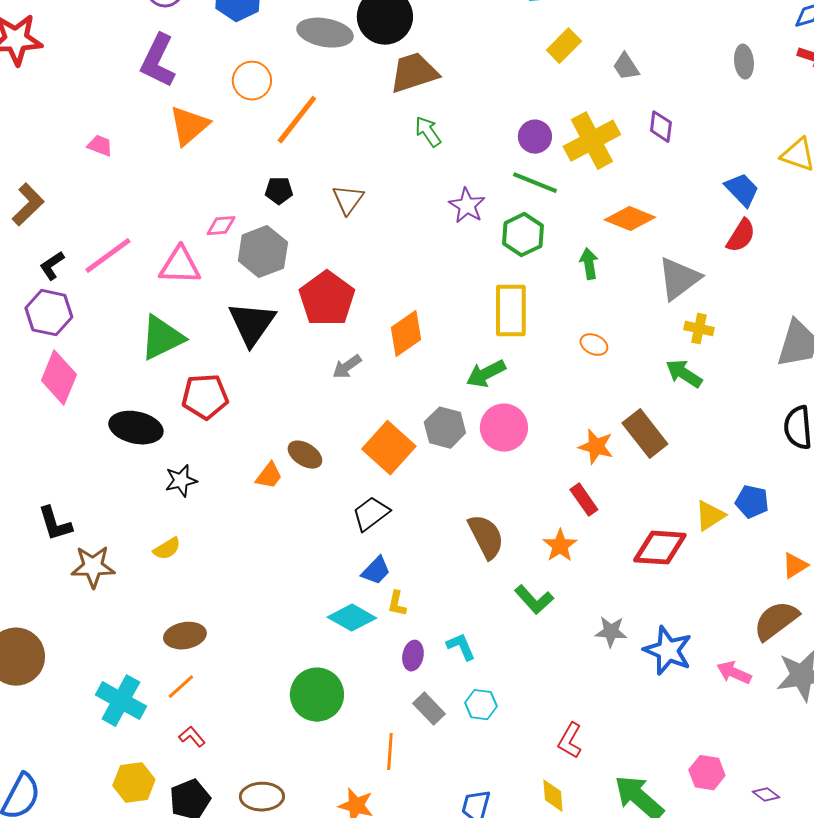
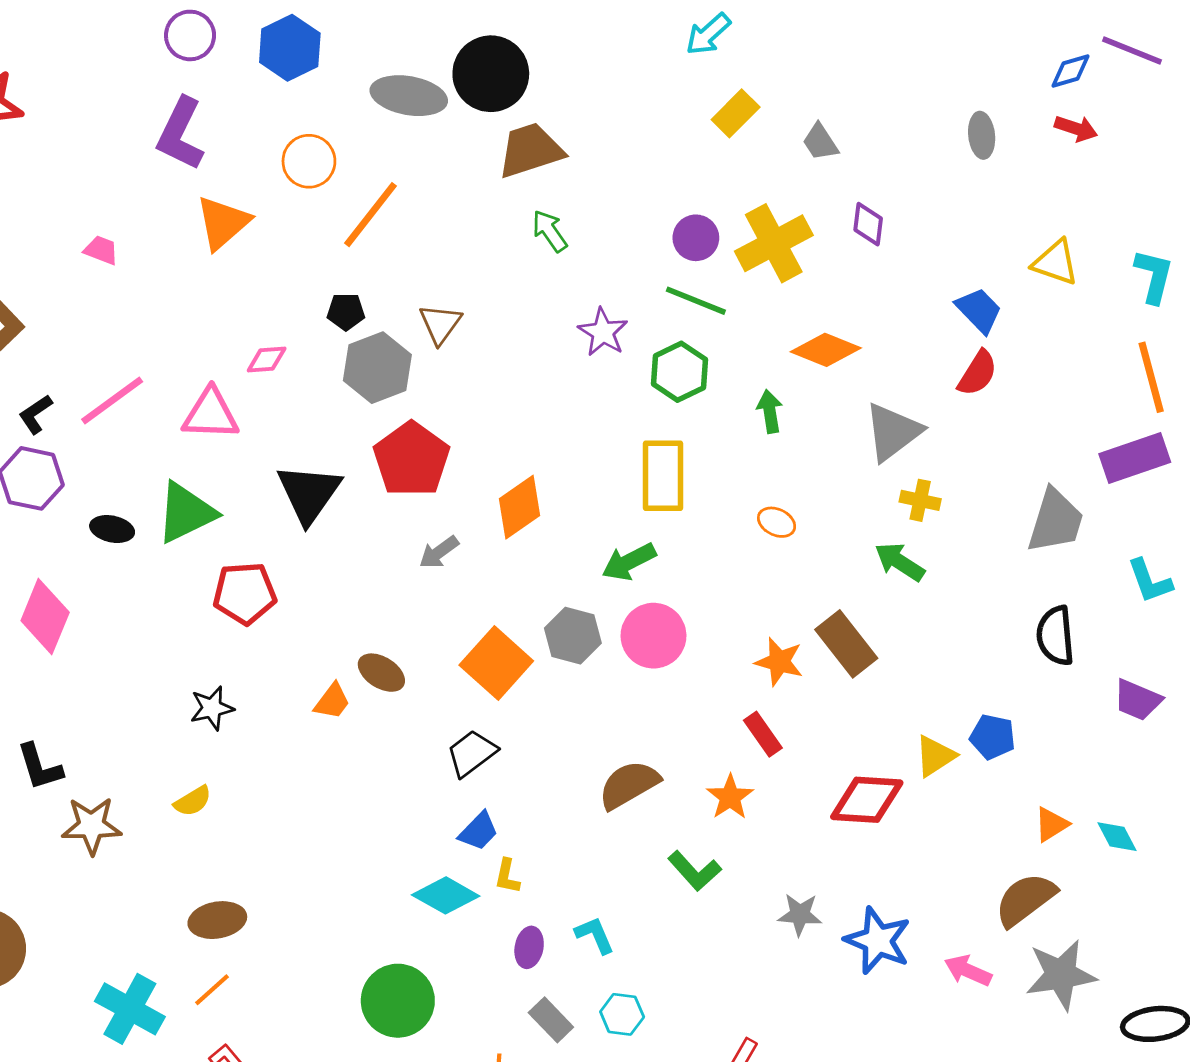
gray hexagon: (263, 252) -> (377, 368), moved
pink diamond: (59, 378) -> (45, 617), moved
black ellipse: (136, 428) -> (112, 529), moved, size x0.6
brown semicircle: (486, 537) -> (629, 785), turned -93

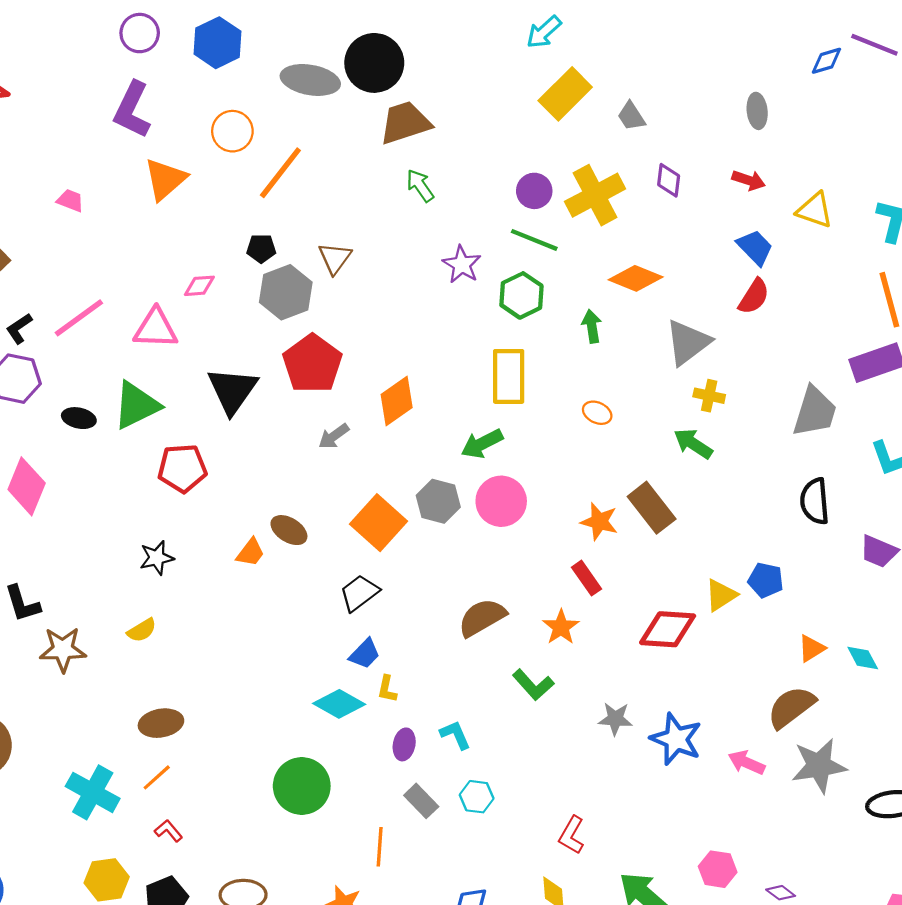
yellow rectangle: (736, 113) -> (565, 94), size x1.4
red arrow: (1076, 128) -> (749, 180), moved

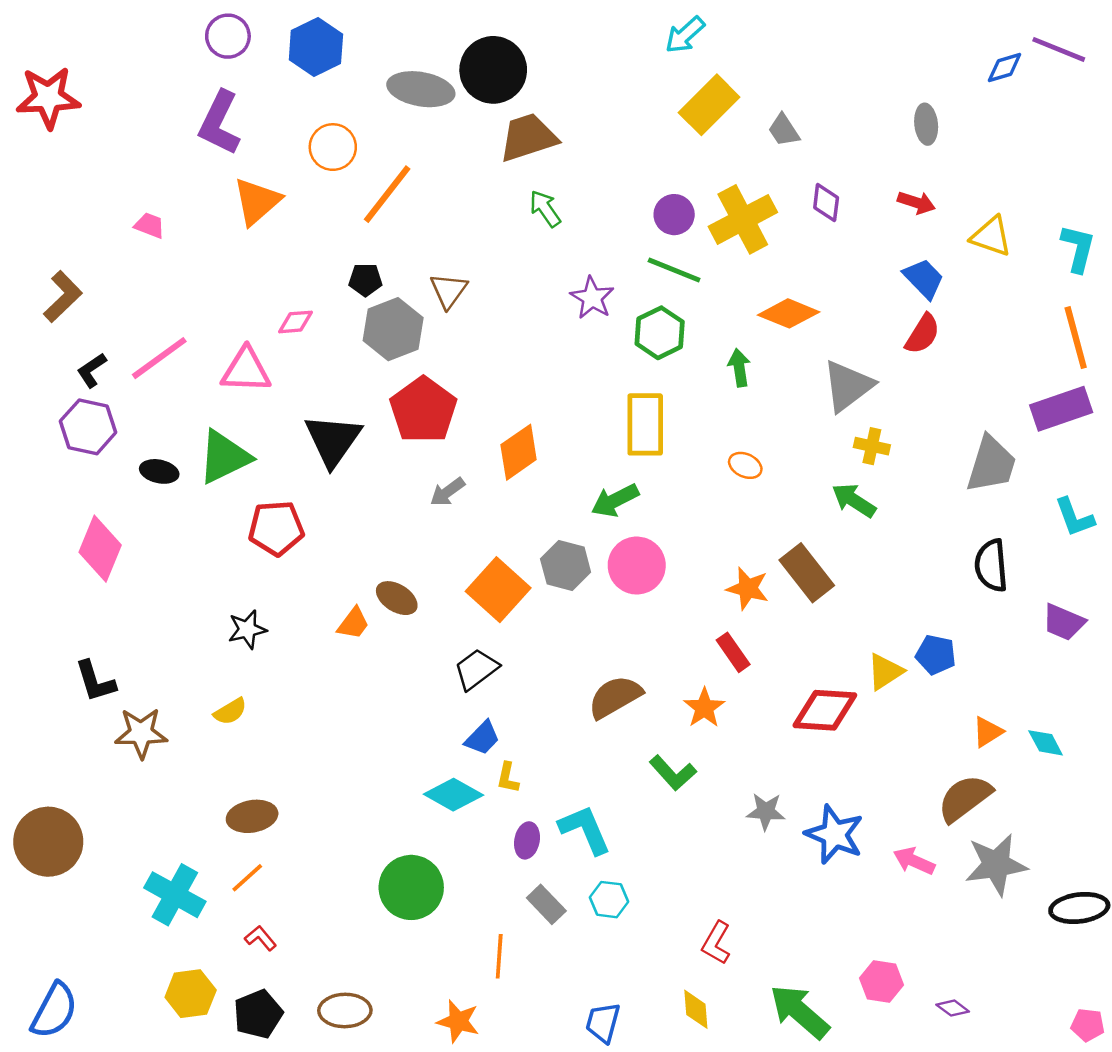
cyan L-shape: (455, 735) -> (585, 830), size x1.5

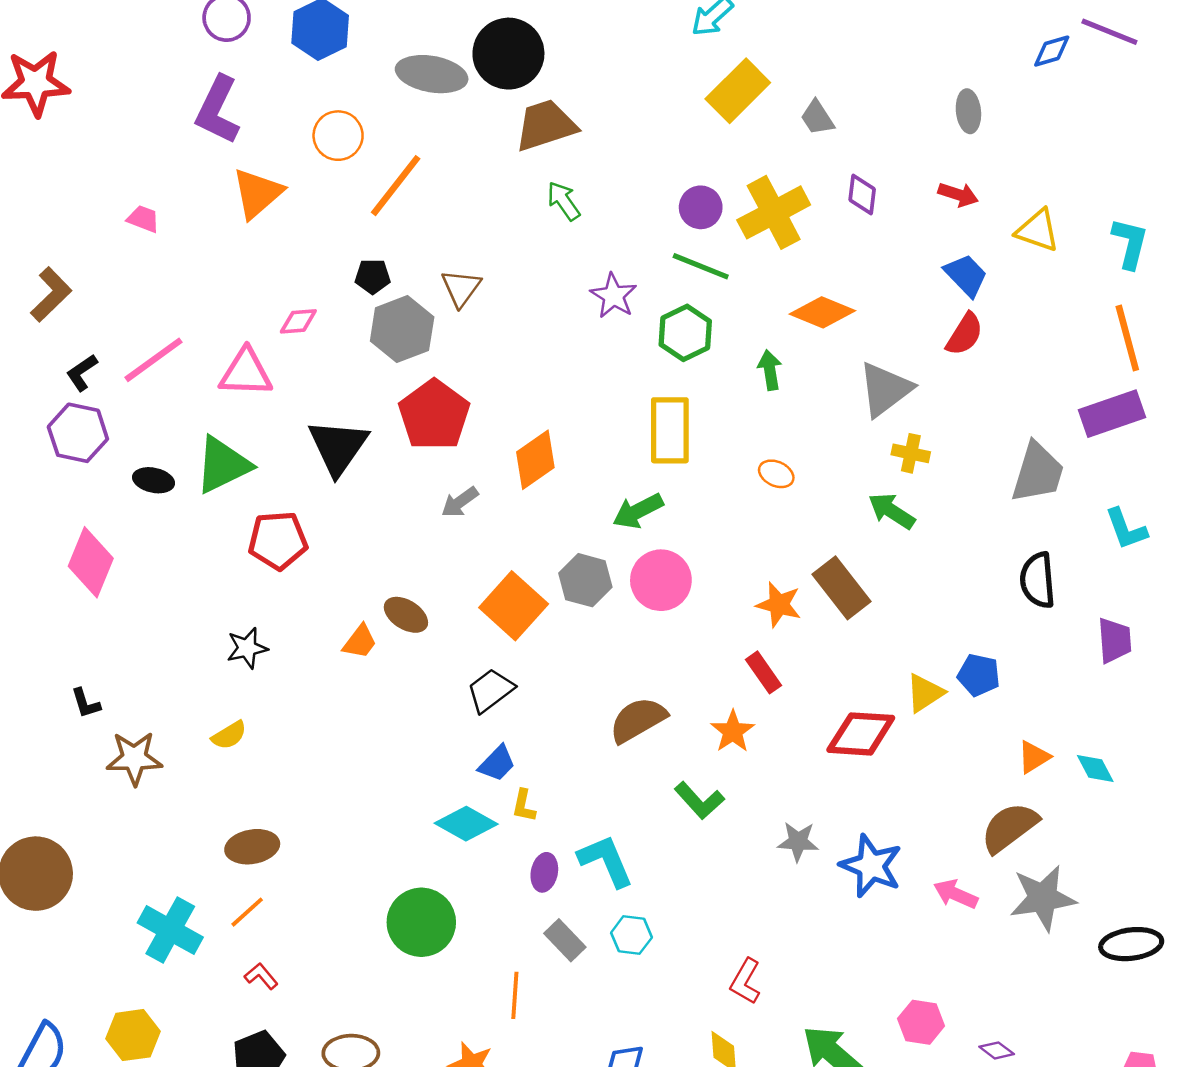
purple trapezoid: (1064, 622) -> (1115, 640), turned -117
black L-shape: (95, 681) -> (86, 703), size x0.7
yellow hexagon: (191, 994) -> (133, 1035), moved

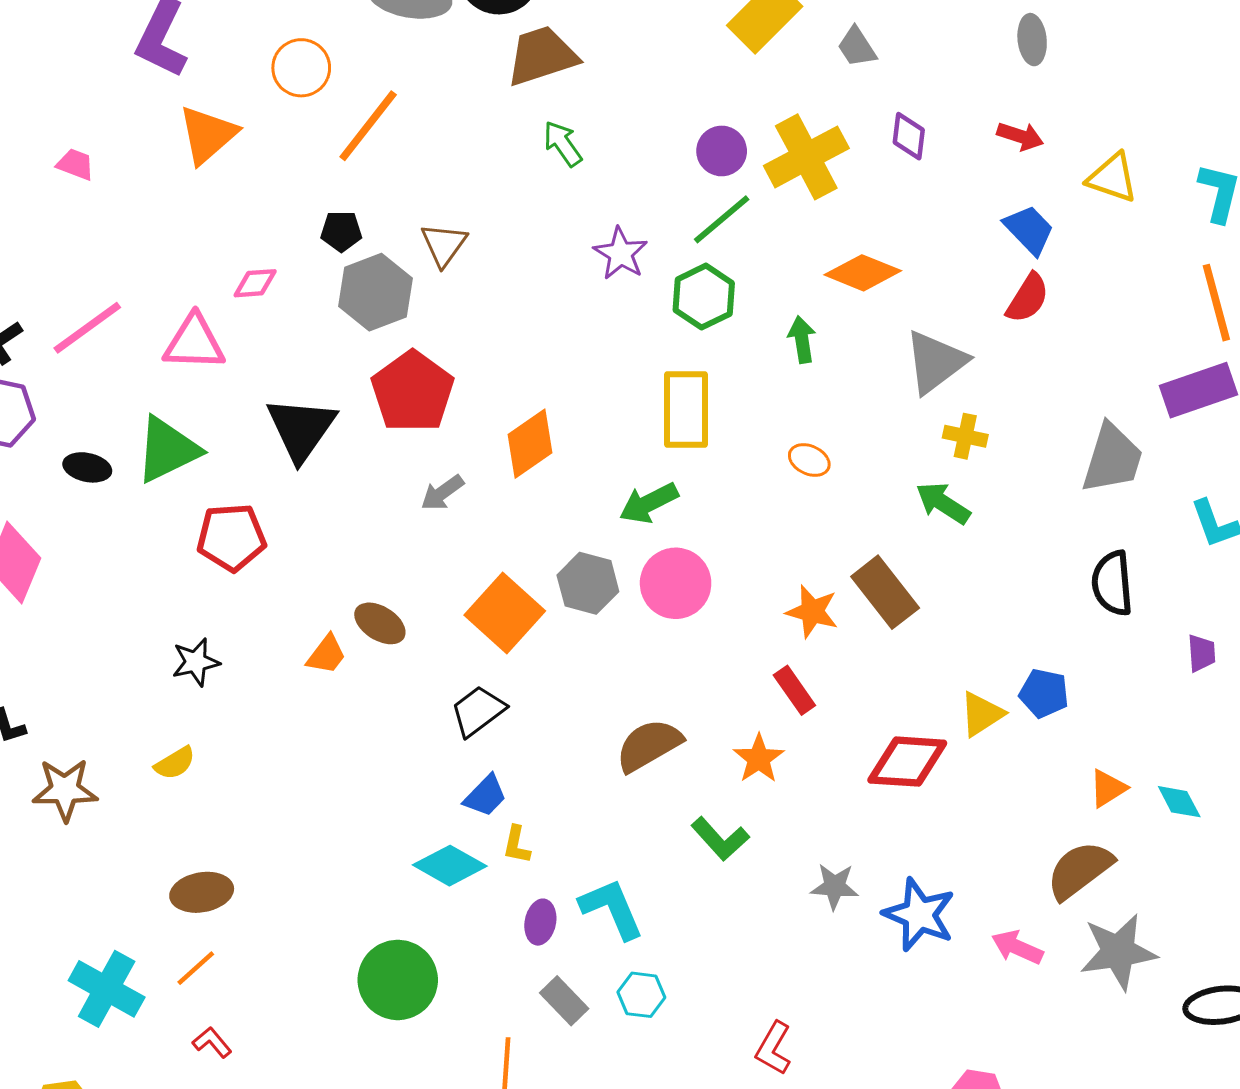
green line: (701, 266) -> (722, 219), turned -62
purple trapezoid: (1115, 640) -> (1201, 653), size x0.7

